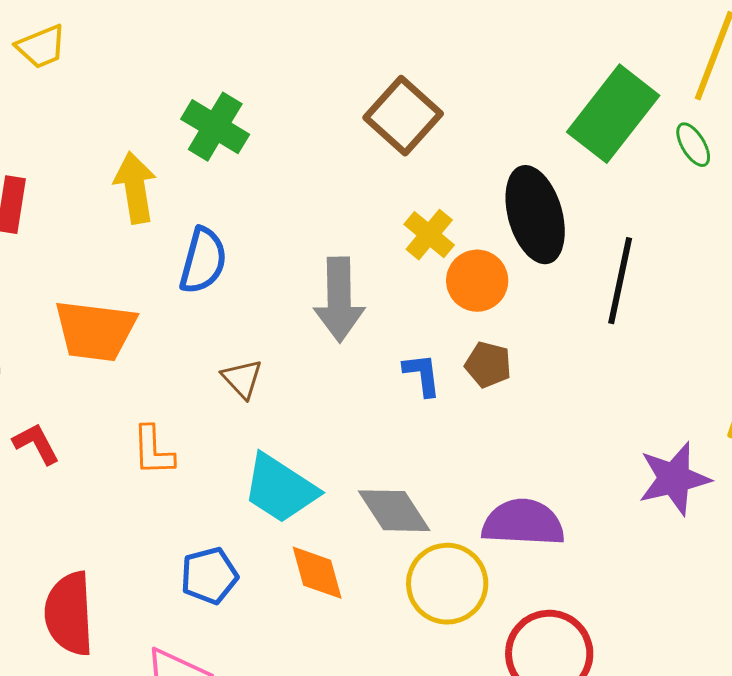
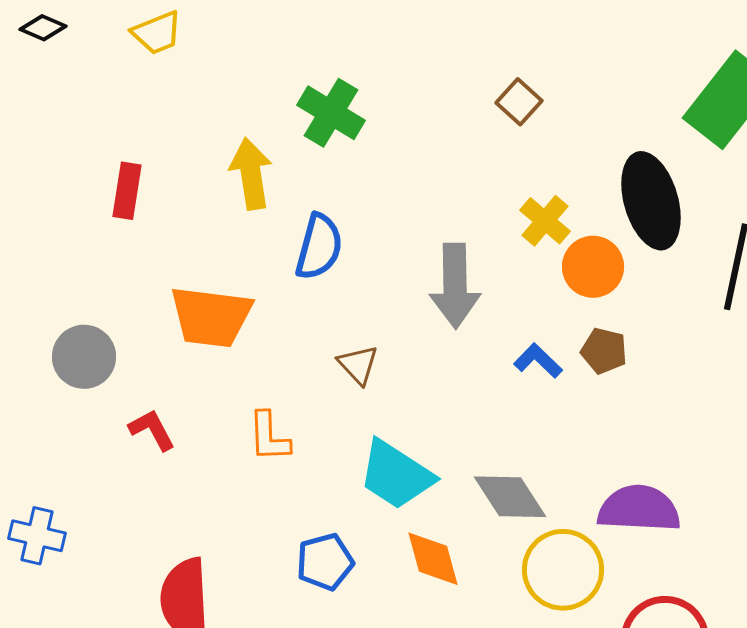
brown square: (403, 116) -> (519, 102), size x0.6
blue L-shape: (422, 375) -> (538, 361), turned -39

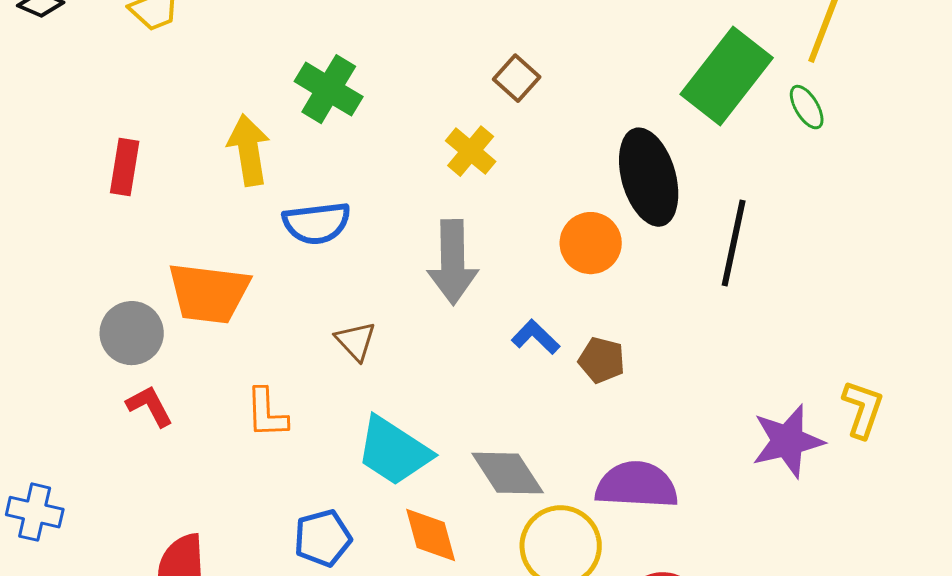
yellow cross: (545, 221) -> (471, 151), moved
blue semicircle: (319, 247) -> (317, 223), turned 68
brown pentagon: (604, 351) -> (602, 360), moved
gray circle: (84, 357) -> (132, 333), moved

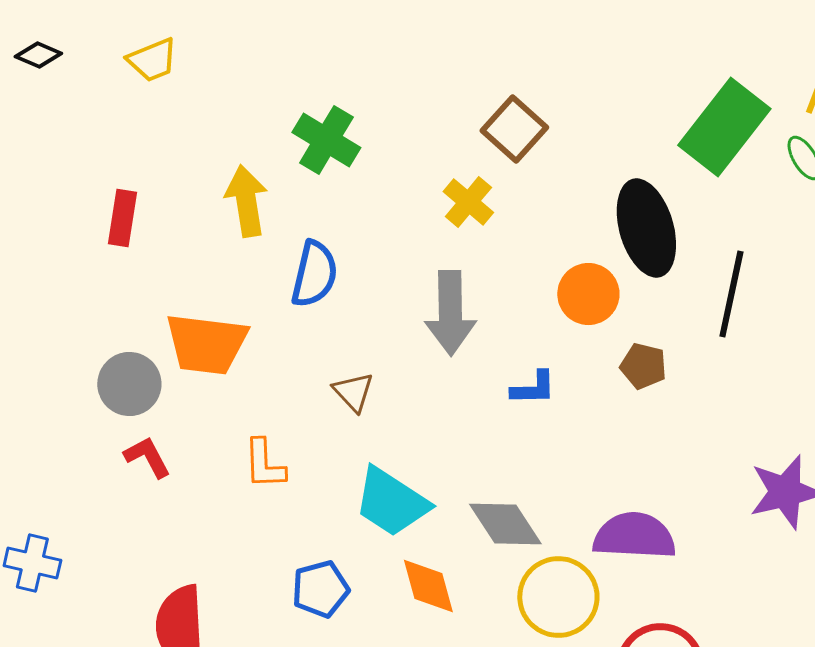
brown square: (517, 78) -> (514, 129), size x1.4
blue semicircle: (317, 223) -> (314, 274), turned -70
blue L-shape: (536, 337) -> (533, 388), turned 135
brown pentagon: (602, 360) -> (643, 366), moved

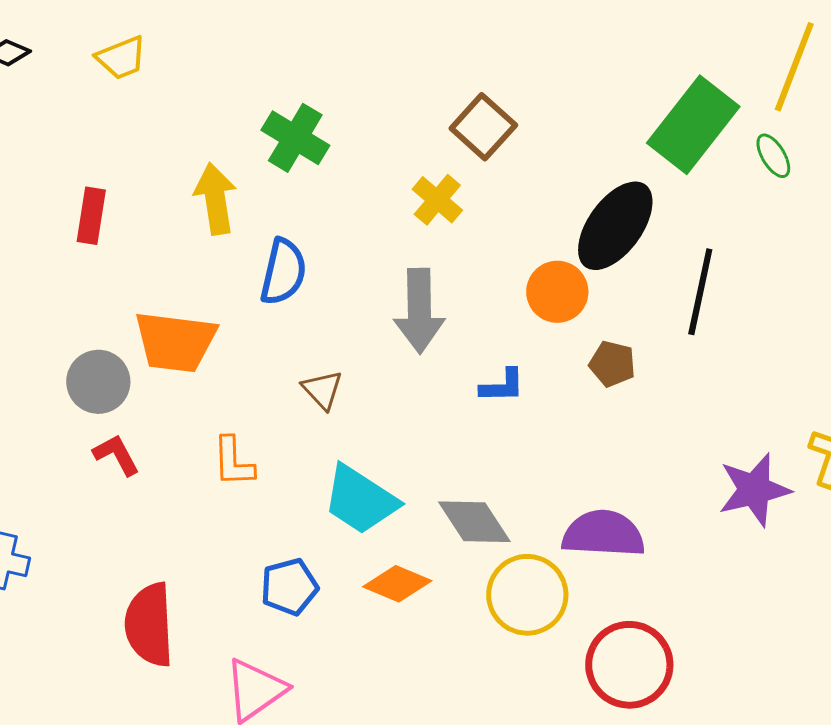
black ellipse: (646, 228) -> (615, 226), turned 52
orange diamond: (428, 586) -> (397, 584), turned -52

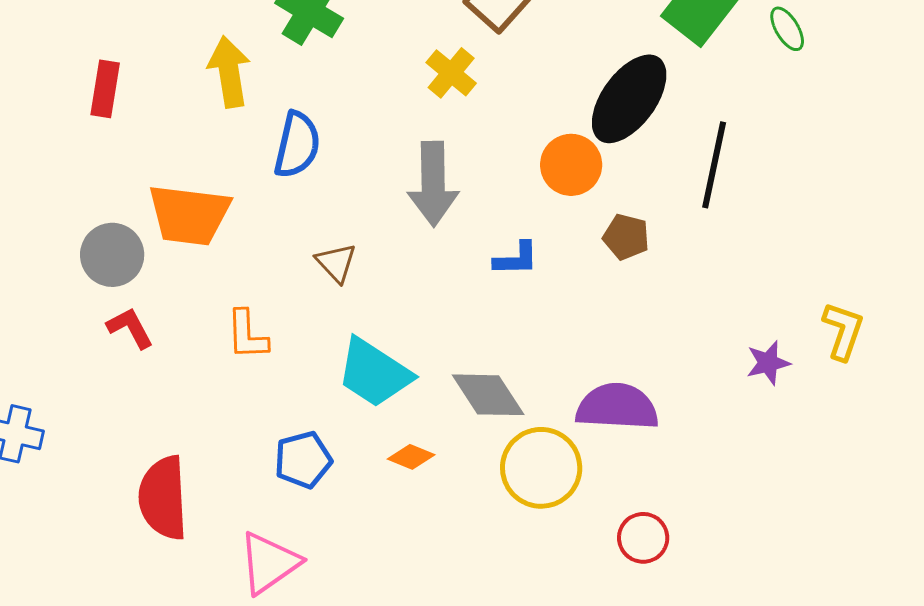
purple star: (754, 490) -> (768, 363), size x0.6
orange diamond: (397, 584) -> (411, 457), size x0.7
red circle: (629, 665) -> (643, 538), size x0.6

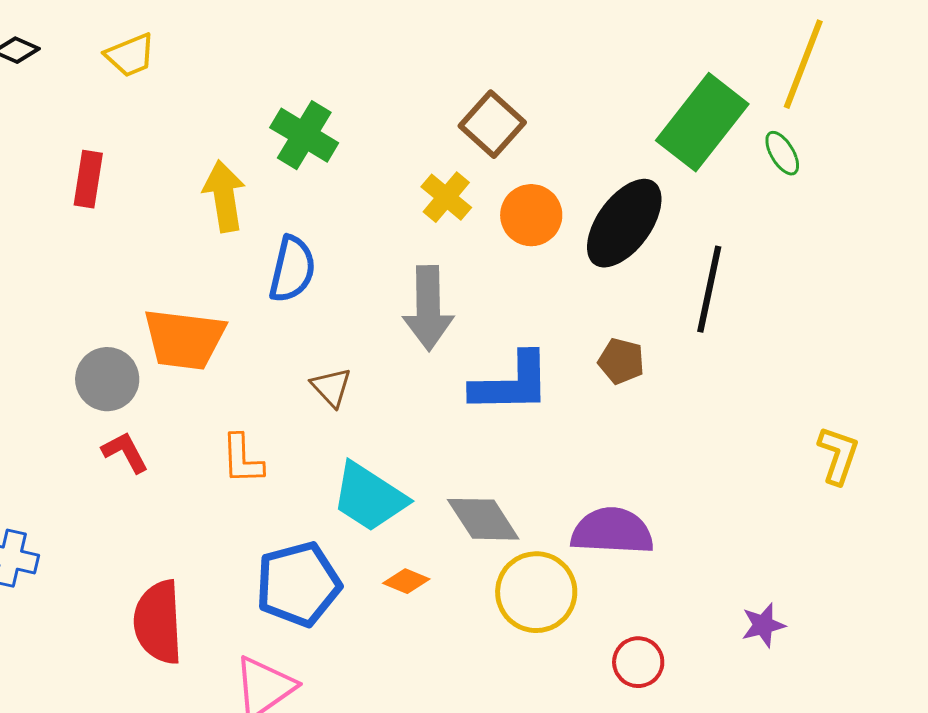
red rectangle: (105, 89) -> (88, 179), moved
orange circle: (571, 165) -> (531, 215), moved
blue L-shape: (516, 259) -> (511, 383), size x1.8
purple star: (768, 363) -> (763, 625), moved
blue pentagon: (303, 460) -> (298, 584), size x1.5

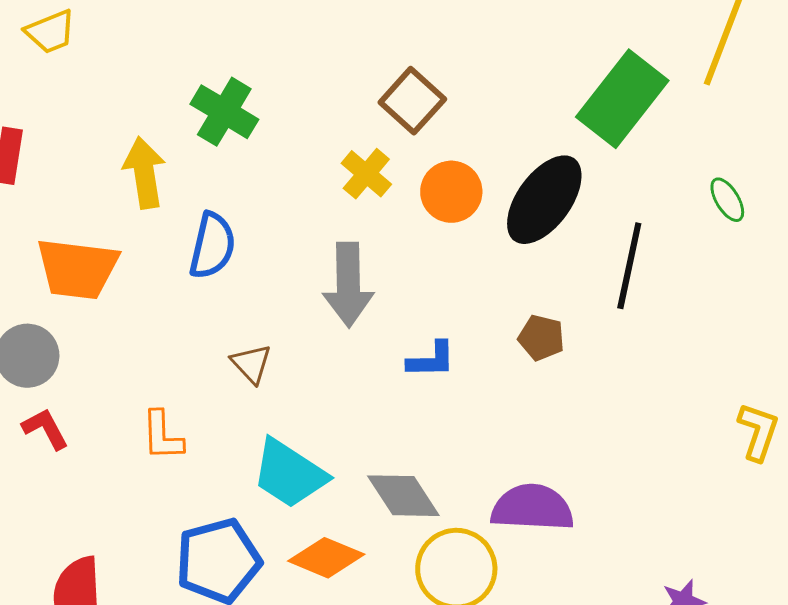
green ellipse: (782, 153) -> (727, 200), moved
orange trapezoid: (184, 339) -> (77, 269), moved
blue L-shape: (511, 383) -> (431, 360), size x0.6
orange diamond: (406, 581) -> (326, 558), size x1.6

